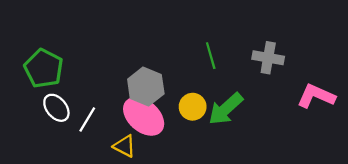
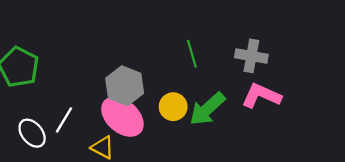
pink L-shape: (316, 96) -> (261, 96), moved
white ellipse: (56, 108) -> (32, 133), moved

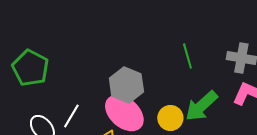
yellow circle: (173, 107) -> (170, 118), moved

